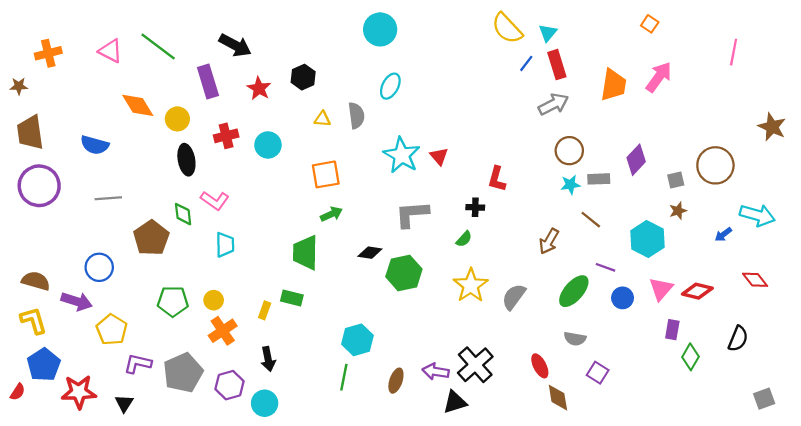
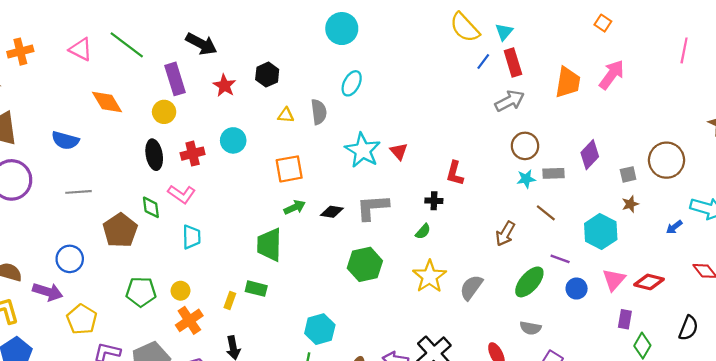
yellow circle: (177, 119) -> (164, 112), moved
red cross: (226, 136) -> (193, 154), moved
black diamond: (370, 253) -> (332, 212), moved

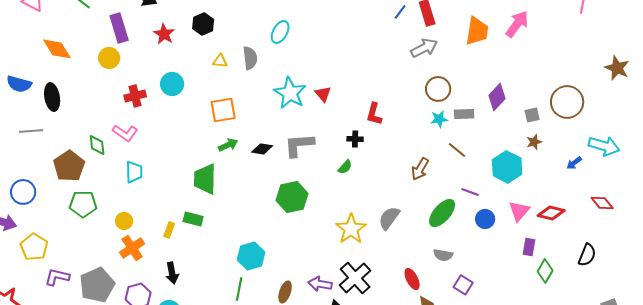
black ellipse: (154, 155) -> (52, 97), moved
yellow star: (430, 276) -> (351, 229), moved
green pentagon: (141, 292) -> (83, 204), moved

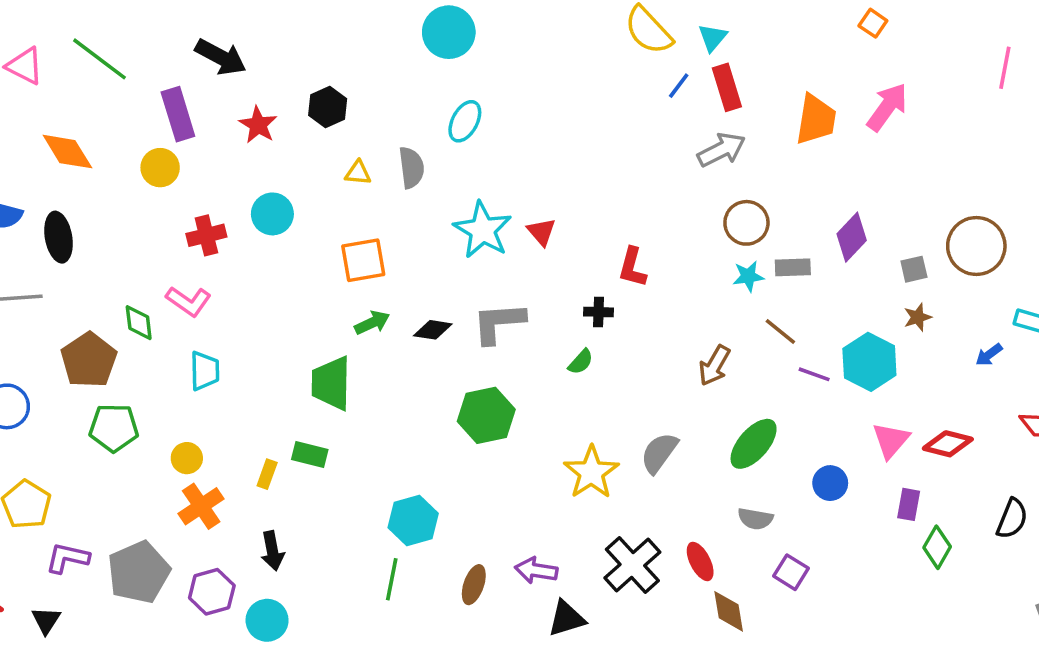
purple line: (470, 192) -> (814, 374), moved
blue circle: (485, 219) -> (830, 483), moved
black cross: (355, 278) -> (632, 565), moved

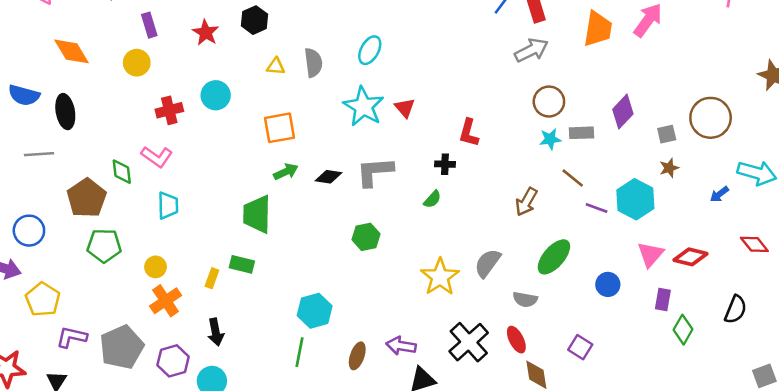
purple rectangle: (178, 114) -> (149, 25), size x0.7
cyan ellipse: (465, 121) -> (370, 50), moved
green hexagon: (486, 415) -> (366, 237), size x0.7
gray semicircle: (755, 519) -> (525, 299), moved

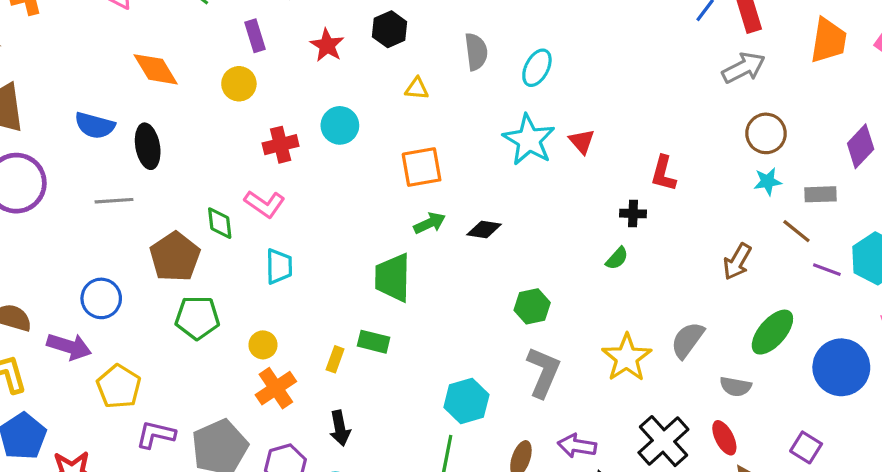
gray semicircle: (313, 63) -> (476, 52), moved
gray rectangle: (581, 133) -> (820, 194), moved
gray L-shape: (375, 172) -> (543, 372), moved, turned 117
blue circle: (608, 284) -> (841, 367), size x1.8

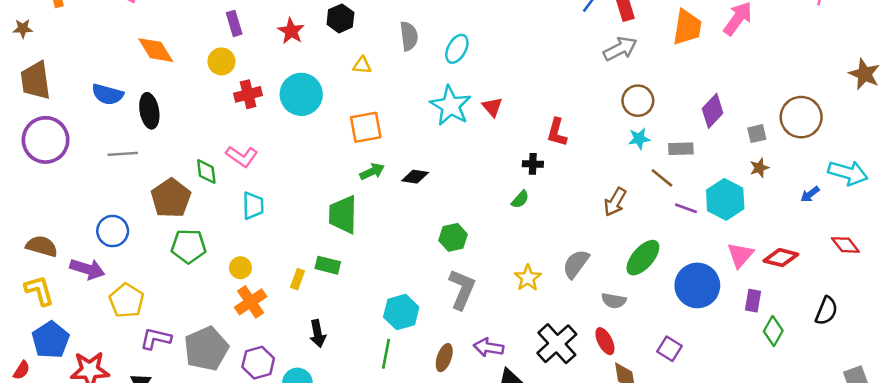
cyan circle: (340, 125) -> (301, 94), size x1.4
red cross: (281, 145) -> (248, 94), moved
yellow star: (627, 358) -> (528, 278), size x0.7
black arrow: (340, 428) -> (318, 334), moved

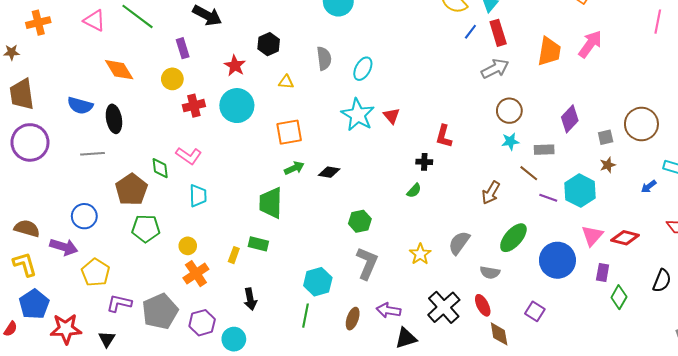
red star: (291, 31) -> (235, 66), moved

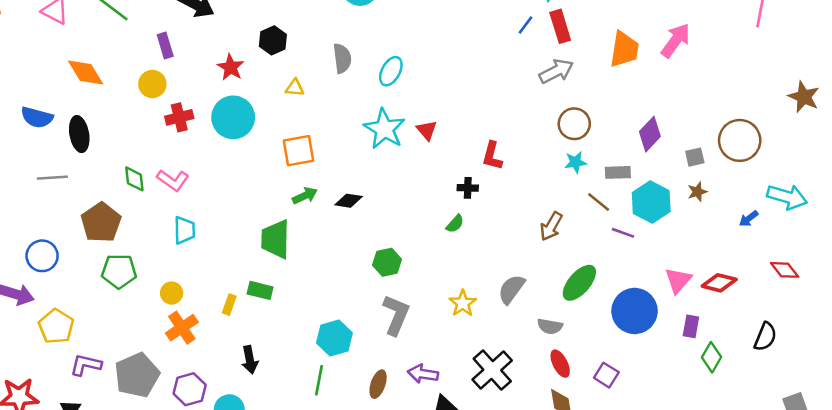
green diamond: (160, 168) -> (134, 179), moved
cyan hexagon: (580, 191) -> (651, 202), moved
red ellipse: (483, 305) -> (560, 364), moved

